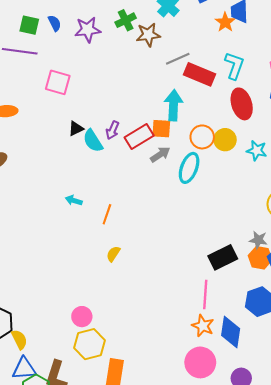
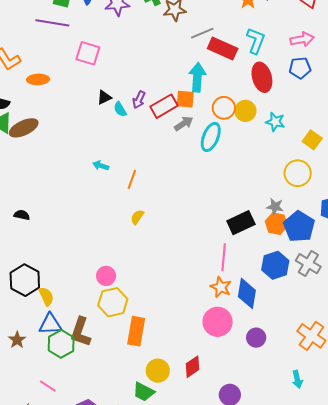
cyan semicircle: (93, 141) -> (120, 109), size x0.7

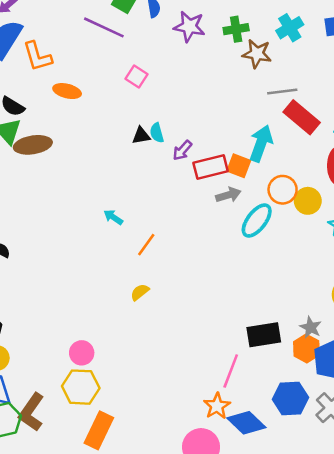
pink square: (88, 53) -> (137, 76), size x0.7
cyan semicircle: (120, 109) -> (157, 133), moved
blue diamond: (247, 293) -> (246, 423), turned -72

